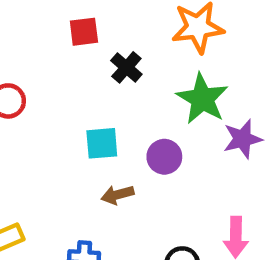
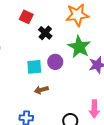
red square: (84, 32) -> (26, 17), turned 32
purple circle: (164, 157) -> (55, 62), moved

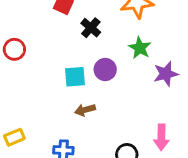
green star: (79, 47) -> (140, 48), size x0.7

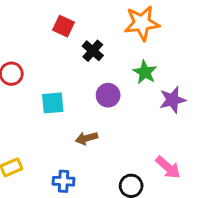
cyan square: (75, 77) -> (53, 103), moved
pink arrow: (161, 137) -> (168, 167), turned -50

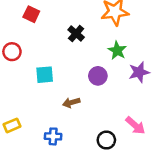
red square: (64, 26) -> (31, 14), moved
purple circle: (108, 95) -> (98, 76), moved

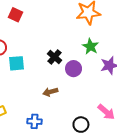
black cross: (76, 34) -> (55, 57), moved
cyan square: (45, 75) -> (17, 63), moved

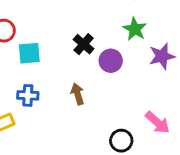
brown arrow: (50, 92) -> (78, 94), turned 88
blue cross: (34, 121) -> (28, 95), moved

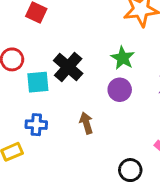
green star: (135, 29) -> (123, 58), moved
black cross: (84, 44) -> (68, 67), moved, size x1.4

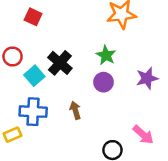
cyan square: (38, 82) -> (34, 76), turned -36
blue cross: (36, 125) -> (33, 112), size x1.5

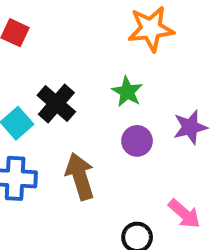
purple circle: (103, 82) -> (137, 141), moved
brown arrow: (75, 110) -> (80, 176), size x1.6

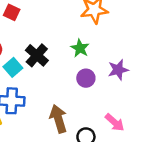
brown arrow: (80, 176) -> (58, 119), moved

